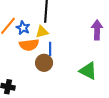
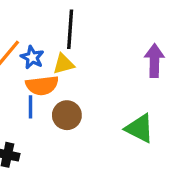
blue line: (50, 49) -> (31, 107), moved

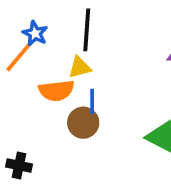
blue star: (32, 57) -> (35, 34), moved
blue line: (31, 107) -> (92, 101), moved

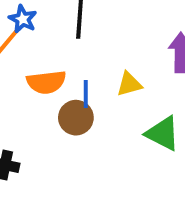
yellow triangle: (80, 67) -> (129, 84), moved

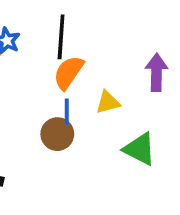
orange semicircle: (46, 82) -> (69, 72), moved, turned 132

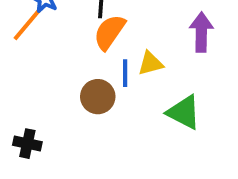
blue line: (67, 112) -> (125, 73), moved

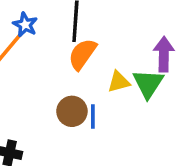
blue line: (125, 73) -> (93, 117), moved
green triangle: (184, 112) -> (148, 84), moved, turned 36

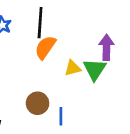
brown circle: (72, 111) -> (38, 103), moved
blue line: (93, 117) -> (61, 116), moved

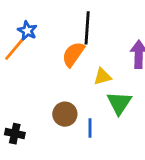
black line: (40, 23) -> (87, 28), moved
green triangle: (95, 69) -> (119, 103), moved

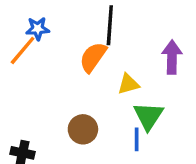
blue star: (27, 31) -> (38, 29), turned -30
blue line: (90, 128) -> (137, 139), moved

